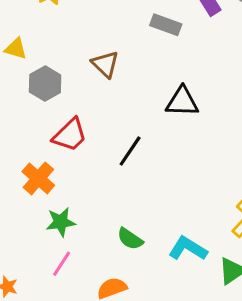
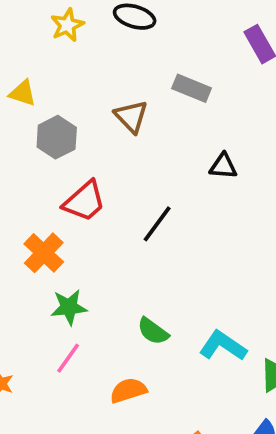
gray rectangle: (166, 25) -> (192, 88), moved
black triangle: (182, 102) -> (223, 166), size x0.7

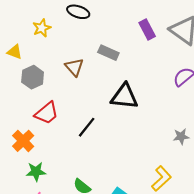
yellow star: (67, 25) -> (42, 28), moved
black triangle: (223, 166) -> (124, 96), size x1.8

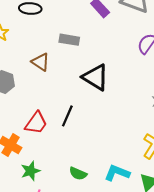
black triangle: (124, 96) -> (95, 77), turned 40
red trapezoid: (47, 113) -> (36, 123), moved

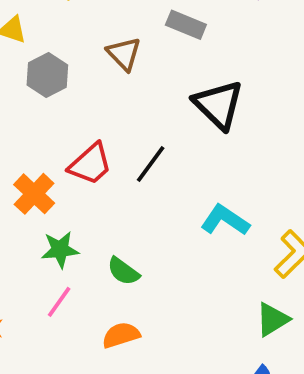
cyan L-shape: (117, 173) -> (225, 220), moved
green semicircle: (78, 174) -> (123, 271), moved

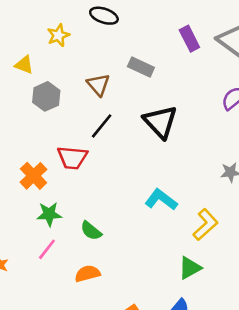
red trapezoid: (90, 164) -> (72, 158), turned 44
black line: (151, 164) -> (102, 126), moved

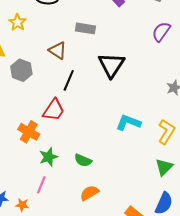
black triangle: (160, 122) -> (111, 65), turned 32
red trapezoid: (72, 158) -> (54, 110), turned -45
pink line: (47, 249) -> (41, 185), moved

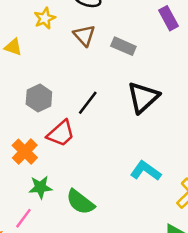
brown triangle: (58, 50) -> (84, 35), moved
gray hexagon: (21, 70) -> (39, 98), moved
green semicircle: (83, 160) -> (80, 202), size x1.4

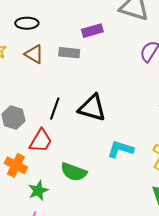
purple rectangle: (169, 18) -> (92, 31), moved, turned -60
black triangle: (143, 97) -> (92, 108), moved, turned -44
green semicircle: (80, 202) -> (74, 172), moved

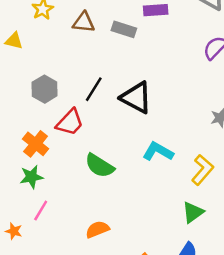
brown triangle: (34, 54) -> (84, 22), turned -36
green star: (38, 191) -> (31, 177), moved

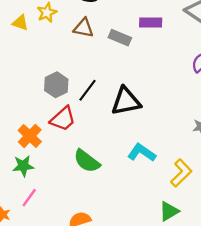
yellow triangle: (14, 41) -> (20, 23), moved
gray hexagon: (45, 89) -> (56, 85), moved
black triangle: (136, 98) -> (126, 101), turned -44

